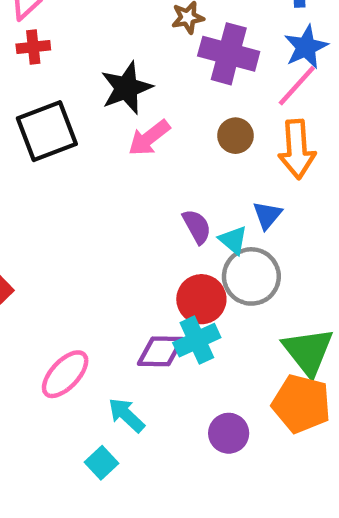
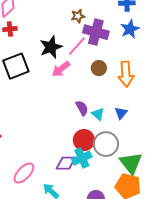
pink line: (297, 86) -> (77, 46), moved
blue triangle: (267, 215) -> (121, 113), moved
gray circle: (251, 276) -> (106, 144), moved

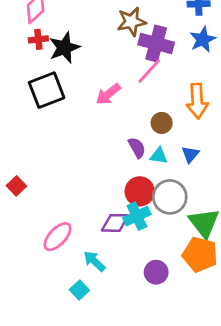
brown star: (78, 16) -> (131, 22), size x1.5
pink line: (77, 46) -> (149, 71), moved
black star: (51, 47) -> (64, 48), moved
brown circle: (99, 68) -> (162, 123), moved
cyan triangle: (98, 114) -> (159, 156), turned -32

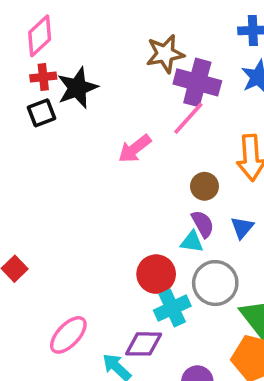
black square: (47, 90) -> (41, 113), moved, size x0.6
purple semicircle: (137, 148) -> (203, 224), moved
cyan triangle: (159, 156) -> (192, 242), moved
red circle: (140, 191) -> (156, 274), moved
purple diamond: (115, 223) -> (144, 344), moved

